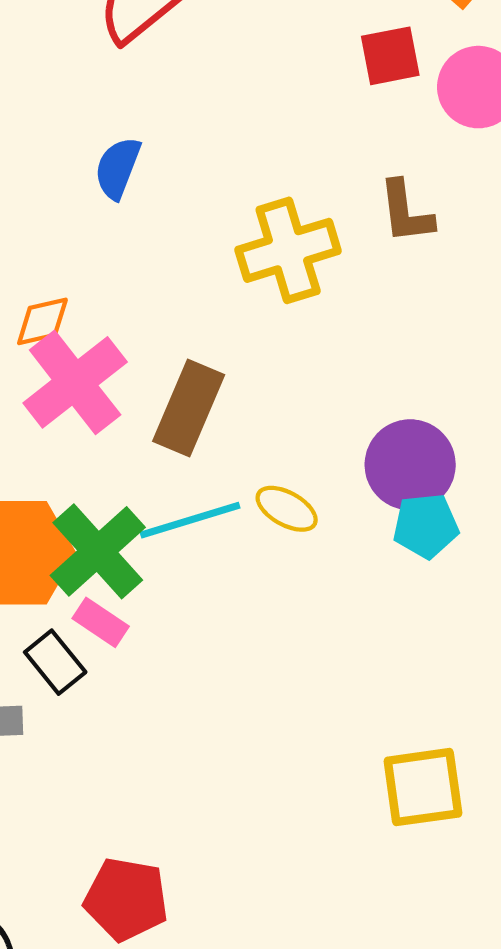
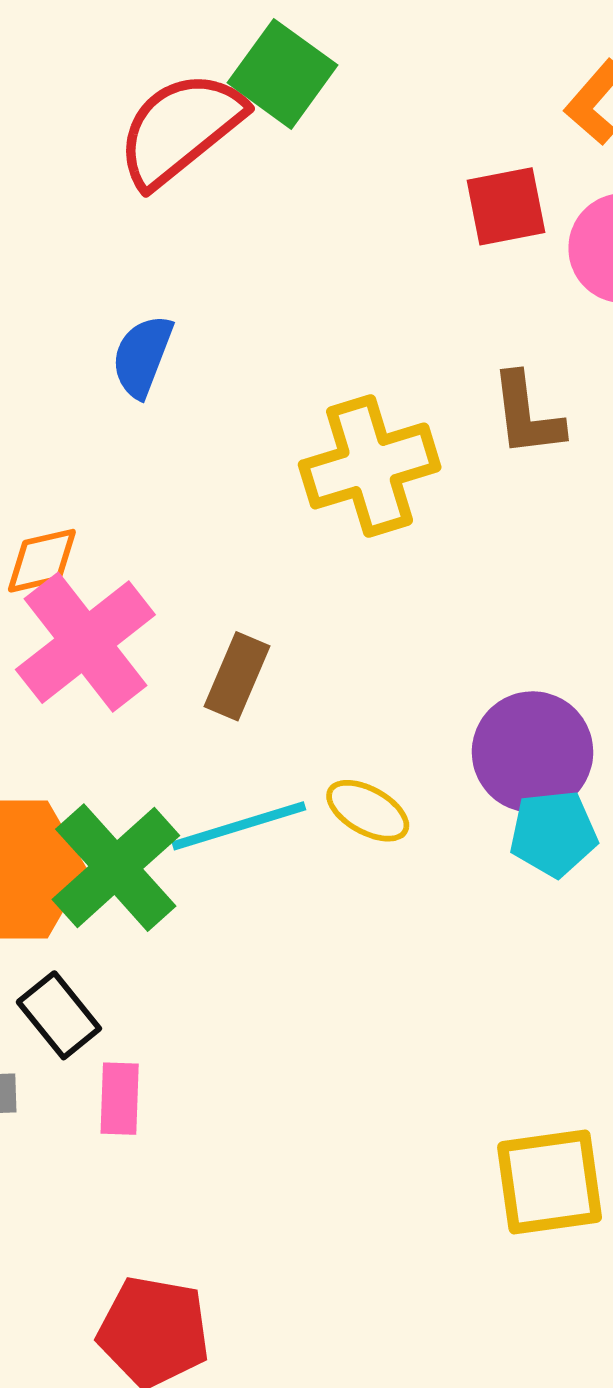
brown rectangle: (189, 408) -> (237, 676), size x0.7
pink rectangle: (101, 622) -> (120, 1099), moved, turned 58

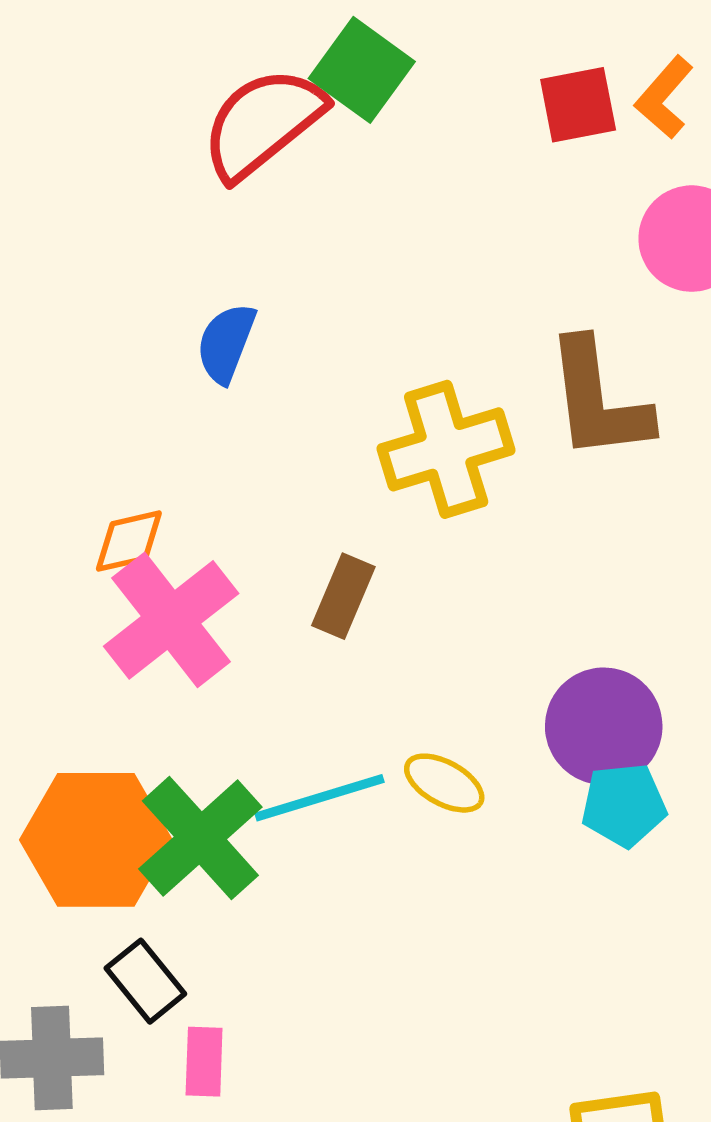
red square: (506, 206) -> (578, 105), moved
brown L-shape: (527, 415) -> (598, 400), size x1.5
brown rectangle: (237, 676) -> (343, 596), moved

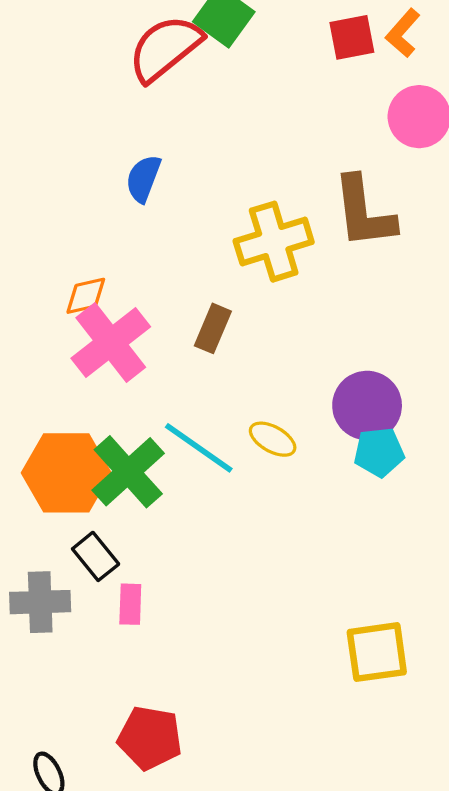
cyan line: (320, 798) -> (199, 448), turned 52

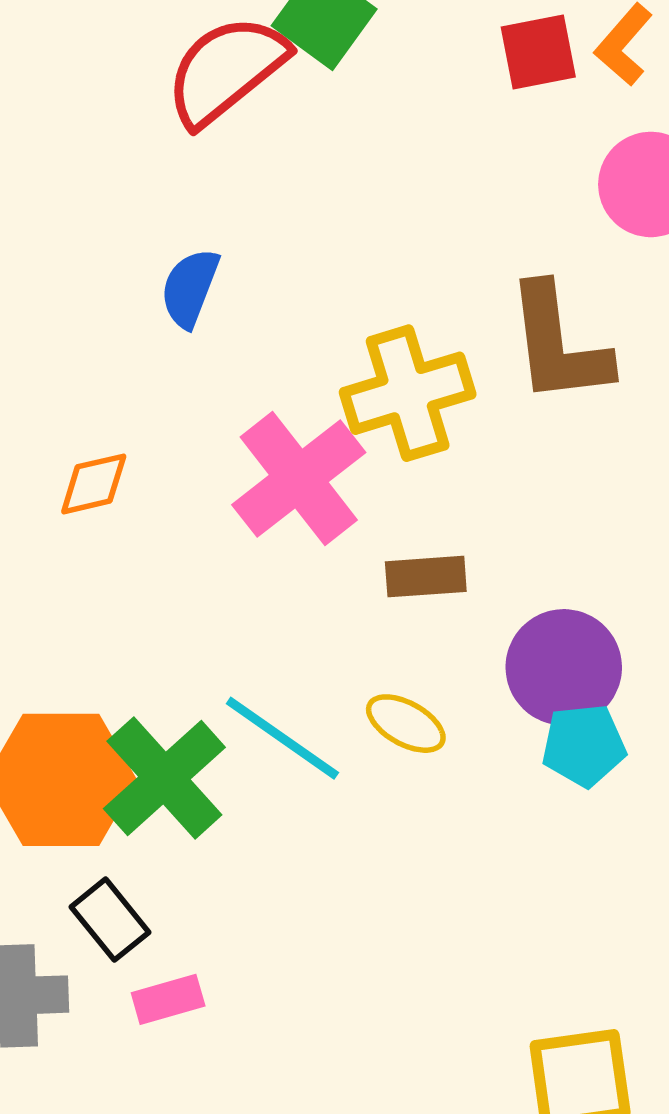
brown rectangle: (213, 328) -> (426, 577), moved, turned 63
pink cross: (111, 343) -> (299, 479), moved
pink rectangle: (130, 604) -> (168, 999), turned 72

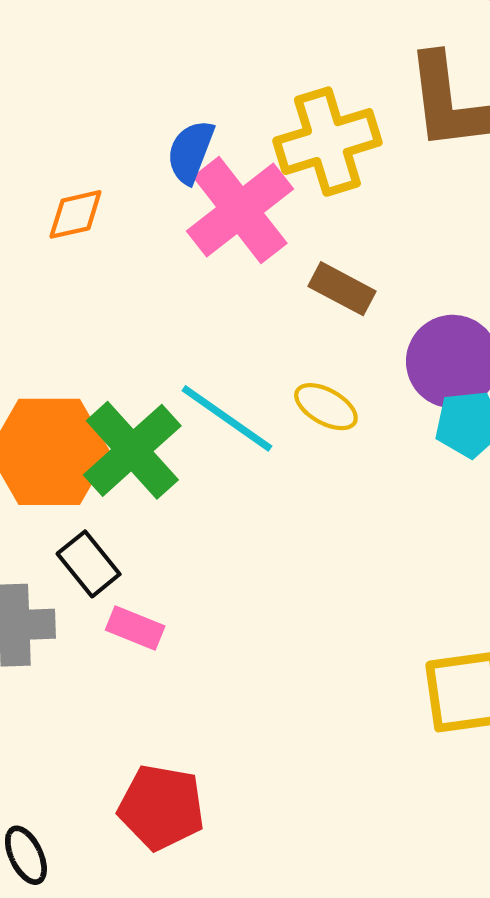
blue semicircle: (190, 288) -> (191, 152), moved
brown rectangle: (426, 577) -> (342, 289), turned 32
pink rectangle: (168, 999) -> (135, 628), turned 38

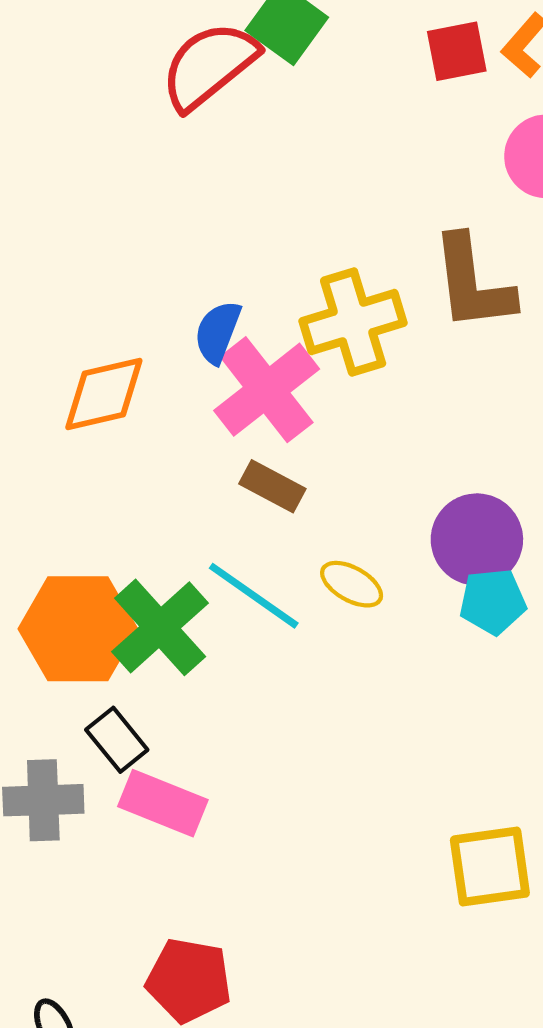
orange diamond: (75, 214) -> (104, 394), size x1.5
brown rectangle: (342, 289) -> (272, 486), moved
pink rectangle: (135, 628) -> (163, 803), size x1.5

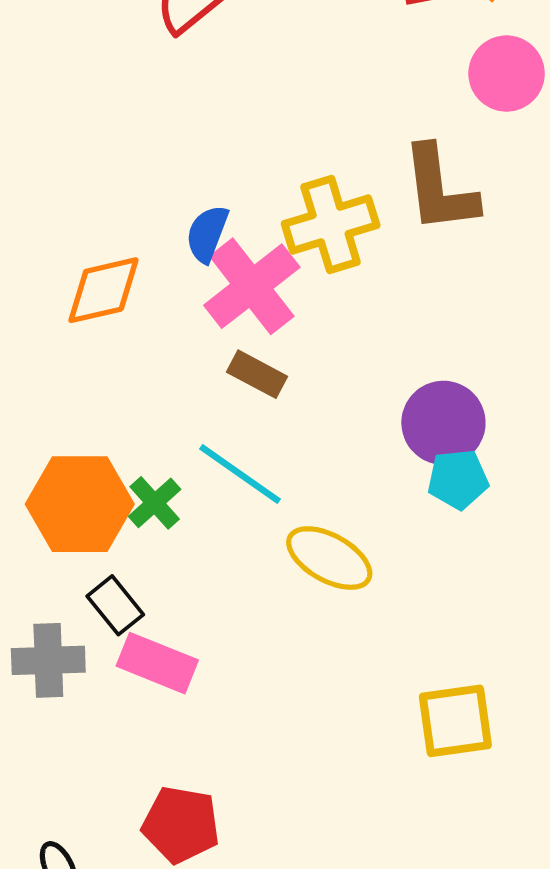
yellow ellipse: (352, 584) -> (329, 558), moved, size x1.5
green cross: (160, 627) -> (155, 503), size x0.6

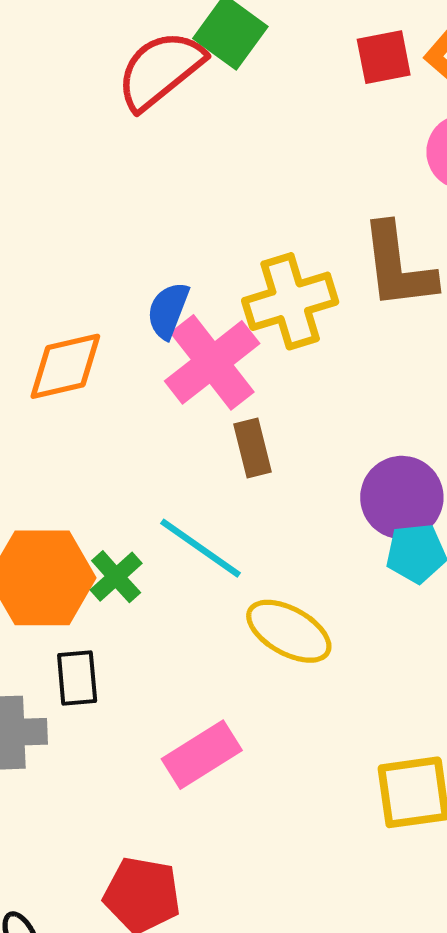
brown rectangle: (257, 374) -> (252, 448), moved, turned 48
black rectangle: (115, 605) -> (77, 678), turned 34
pink rectangle: (157, 663) -> (202, 755), moved, turned -54

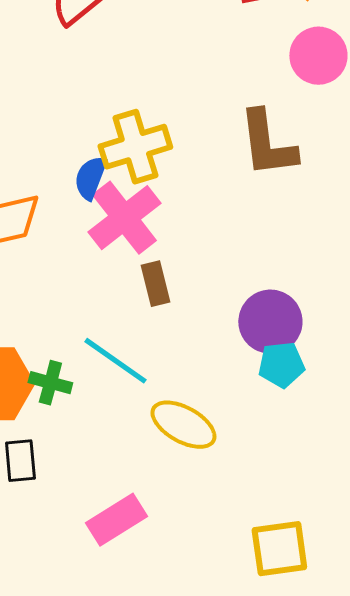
yellow cross: (290, 301) -> (135, 147), moved
green cross: (116, 577) -> (50, 383), turned -33

